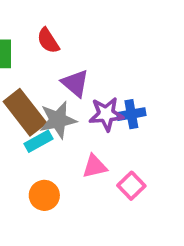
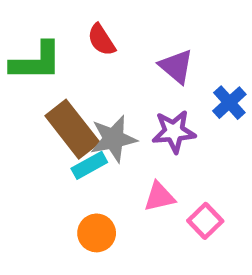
purple triangle: (75, 83) -> (176, 66), moved
blue cross: (131, 114) -> (229, 103), moved, turned -32

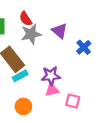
purple star: (174, 132) -> (51, 76), moved
gray star: (113, 139) -> (31, 34), moved
pink square: (205, 221) -> (73, 101), turned -32

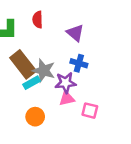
red semicircle: (26, 19) -> (38, 20), turned 32
gray star: (31, 34) -> (44, 71), moved, turned 30
blue cross: (84, 47) -> (79, 63), moved, turned -32

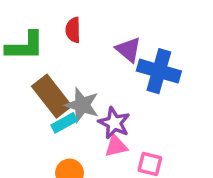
blue cross: (79, 63) -> (159, 71), moved, size x1.6
purple star: (66, 83) -> (114, 123), turned 30

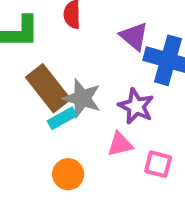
purple star: (114, 123) -> (136, 106), moved

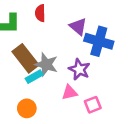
pink square: (158, 164) -> (93, 105), turned -35
orange circle: (68, 174) -> (27, 108), moved

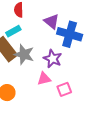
cyan rectangle: (34, 77) -> (13, 31), moved

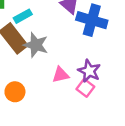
purple star: (53, 59) -> (89, 71), moved
pink square: (64, 89) -> (85, 88), turned -32

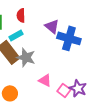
purple star: (89, 71) -> (78, 88), moved
pink triangle: (61, 75) -> (45, 80), turned 40

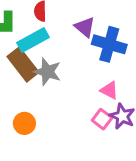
cyan rectangle: (16, 35) -> (33, 40), size x1.5
pink triangle: (45, 80) -> (109, 90), moved

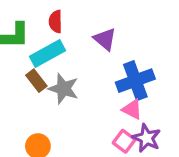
blue cross: (109, 44) -> (135, 81), moved, turned -36
brown rectangle: (23, 64) -> (36, 81), size x0.6

